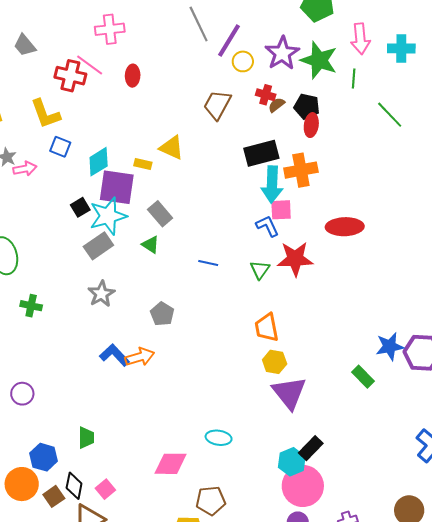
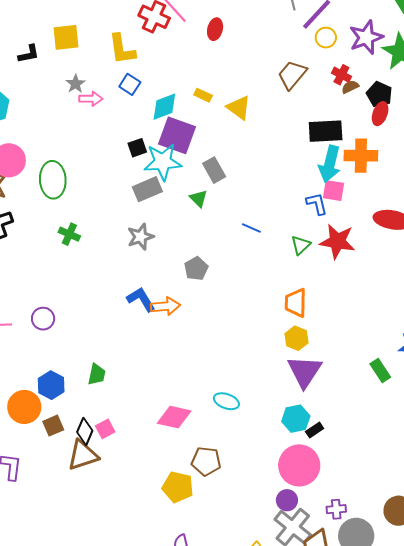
yellow rectangle: (143, 164) -> (203, 95), moved
black rectangle: (311, 448) -> (315, 430), size x0.7
cyan hexagon: (292, 462) -> (296, 419), moved
black diamond: (74, 486) -> (85, 431), moved

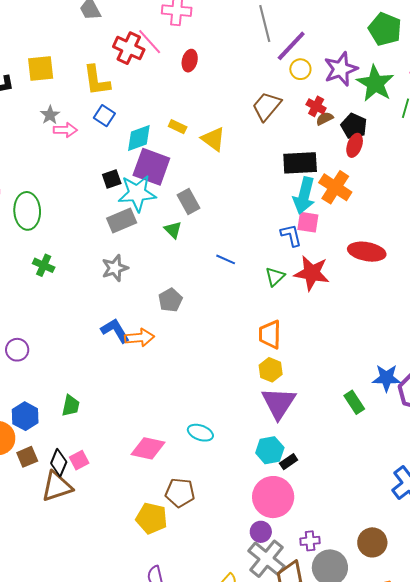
orange cross: (361, 156) -> (335, 187), turned 32

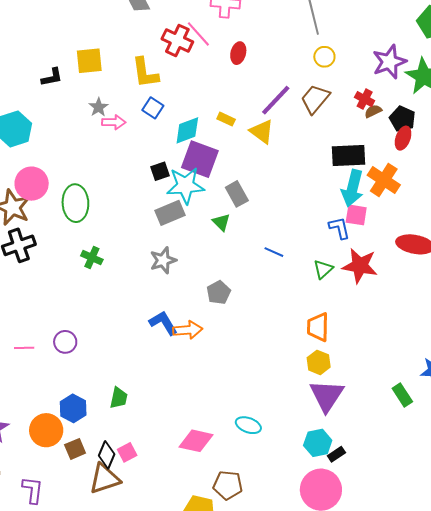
purple line: (291, 46) -> (276, 100), moved
yellow circle: (300, 69) -> (324, 57), moved

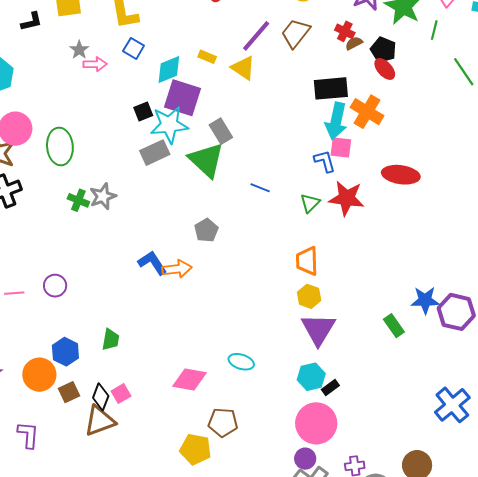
red ellipse: (403, 138) -> (385, 69), turned -60
green triangle: (221, 222) -> (206, 160), size x2.0
gray star: (163, 260) -> (103, 196), moved

